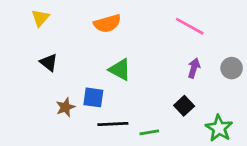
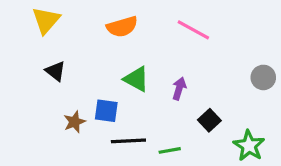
yellow triangle: (40, 18) -> (46, 20), size x1.4
pink line: (190, 26) -> (193, 30), moved
purple arrow: (194, 68) -> (179, 89), moved

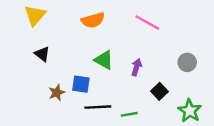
gray circle: (263, 77) -> (187, 62), moved

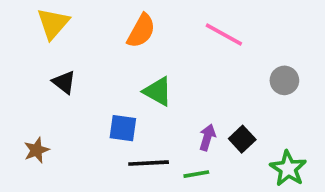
orange semicircle: (93, 20) -> (141, 31), turned -45
gray circle: (187, 62) -> (284, 80), moved
purple arrow: (136, 67) -> (207, 137), moved
brown star: (57, 93) -> (36, 150), moved

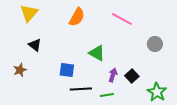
green triangle: (158, 91) -> (97, 53), moved
brown star: (36, 150) -> (20, 70), moved

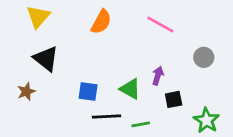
black triangle: (35, 45) -> (46, 59), size x1.5
green triangle: (97, 53) -> (130, 89), moved
purple arrow: (113, 75) -> (158, 76), moved
black square: (132, 76) -> (174, 99), turned 32

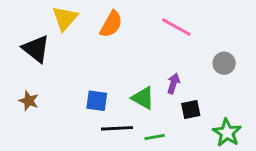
yellow triangle: (38, 17) -> (65, 18), moved
black triangle: (46, 59) -> (36, 49), moved
brown star: (26, 92) -> (29, 101), turned -30

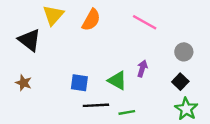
black square: (191, 109) -> (180, 82), moved, turned -35

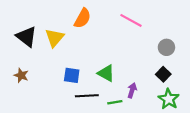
yellow triangle: (53, 15) -> (55, 38), moved
purple arrow: (142, 69) -> (132, 90), moved

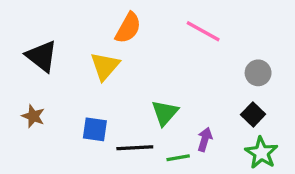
yellow triangle: (55, 38) -> (105, 66), moved
green triangle: (106, 73) -> (165, 113), turned 42
blue square: (72, 75) -> (95, 129), moved

